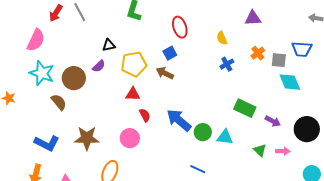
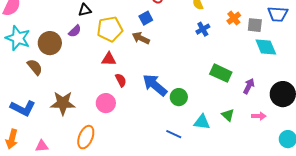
purple arrow: (273, 121) -> (249, 86), turned -91
cyan triangle: (225, 137) -> (202, 122), moved
green triangle: (260, 150) -> (228, 115), moved

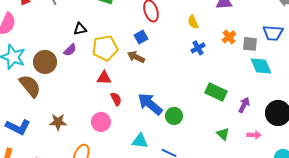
brown semicircle: (35, 67) -> (30, 86), size x1.4
brown star: (63, 103) -> (58, 122), size x0.7
cyan triangle: (202, 122) -> (140, 141), moved

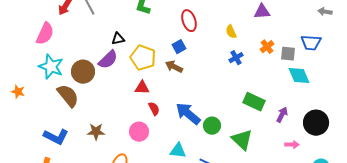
yellow pentagon: (105, 48) -> (143, 58), turned 30
purple semicircle: (70, 50) -> (108, 60), size x1.5
green triangle: (223, 134) -> (242, 140), moved, size x1.6

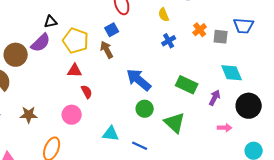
brown arrow: (174, 67) -> (107, 50), turned 36
cyan diamond: (299, 76) -> (232, 73), moved
blue arrow: (188, 114) -> (139, 80), moved

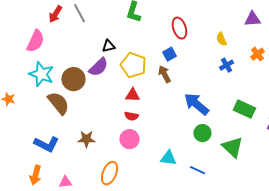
red semicircle: (87, 92) -> (131, 116), moved, turned 128

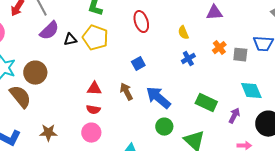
blue square: (169, 54) -> (138, 64), moved
yellow pentagon: (133, 65) -> (95, 38), moved
purple semicircle: (98, 67) -> (49, 31), moved
brown arrow: (164, 74) -> (126, 92), moved

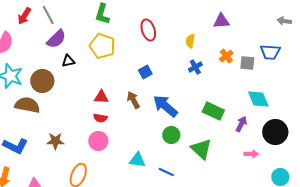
yellow semicircle: (183, 33) -> (190, 41), turned 32
black triangle: (70, 40) -> (68, 61), moved
brown semicircle: (20, 97) -> (27, 105), turned -40

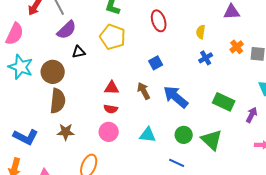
brown semicircle: (27, 105) -> (58, 101), moved, turned 85
green circle: (171, 135) -> (184, 135), moved
cyan triangle: (137, 160) -> (148, 135), moved

